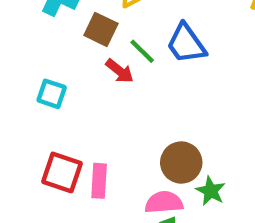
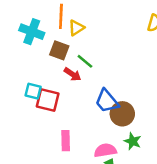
blue trapezoid: (186, 44) -> (107, 101), moved
brown circle: (181, 163) -> (122, 114), moved
red square: (62, 172) -> (48, 100), moved

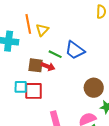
brown square: (59, 50) -> (36, 65), moved
blue trapezoid: (107, 101) -> (75, 50), moved

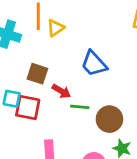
green line: (55, 54) -> (80, 107), moved, turned -32
red arrow: (48, 66) -> (61, 91), moved

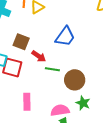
blue trapezoid: (94, 64) -> (65, 36), turned -105

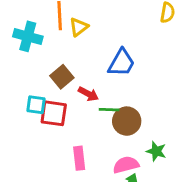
brown square: (21, 42) -> (62, 77), turned 35
brown circle: (75, 80) -> (127, 121), moved

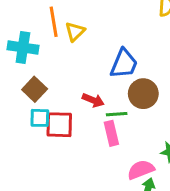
brown square: (62, 77) -> (35, 89), moved
brown circle: (127, 121) -> (143, 94), moved
pink rectangle: (79, 158) -> (111, 133), moved

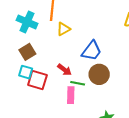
yellow triangle: (75, 31) -> (63, 29), moved

